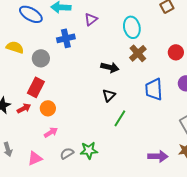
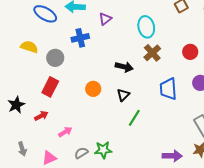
red arrow: (24, 108) -> (41, 116), moved
orange circle: (48, 108) -> (93, 89), moved

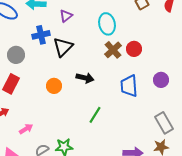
red circle: (190, 52) -> (134, 49), moved
black arrow: (124, 67) -> (85, 78), moved
black triangle: (123, 95) -> (63, 47), moved, size x1.5

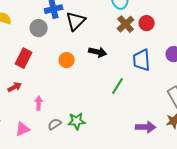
gray circle: (16, 55) -> (39, 28), moved
green line: (95, 115) -> (118, 86), moved
pink arrow: (26, 129) -> (39, 103), turned -56

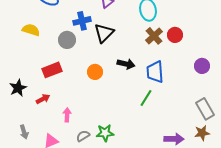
red rectangle: (24, 58) -> (52, 70), turned 42
blue trapezoid: (142, 60) -> (155, 72), moved

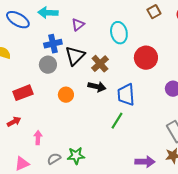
red circle: (175, 35) -> (146, 58), size x1.5
brown cross: (154, 36) -> (100, 64), moved
gray circle: (67, 40) -> (48, 65), moved

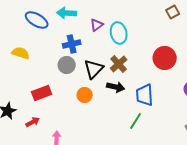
cyan ellipse: (119, 33) -> (119, 33), moved
black triangle: (75, 56) -> (94, 69), moved

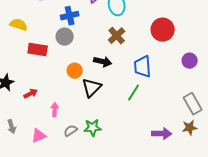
black triangle: (94, 69) -> (92, 88), moved
black arrow: (116, 87) -> (103, 62), moved
red rectangle: (42, 93) -> (38, 50), moved, turned 30
orange circle: (85, 95) -> (75, 71), moved

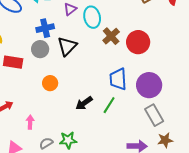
brown cross: (117, 36) -> (111, 36), moved
purple circle: (190, 61) -> (149, 85), moved, size x1.6
black arrow: (103, 62) -> (84, 103), moved, turned 132
black triangle: (92, 88) -> (67, 46), moved
gray rectangle: (193, 104) -> (154, 115), moved

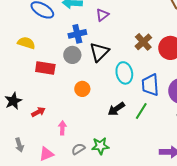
cyan ellipse: (92, 17) -> (124, 73), moved

